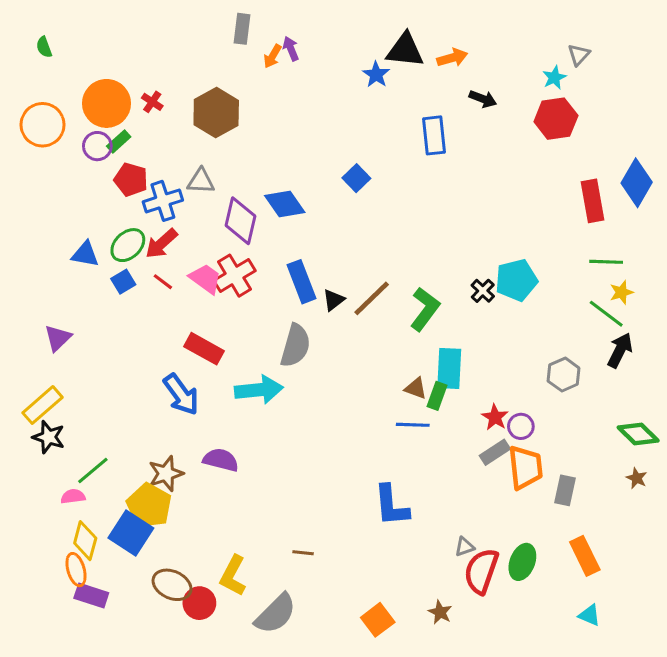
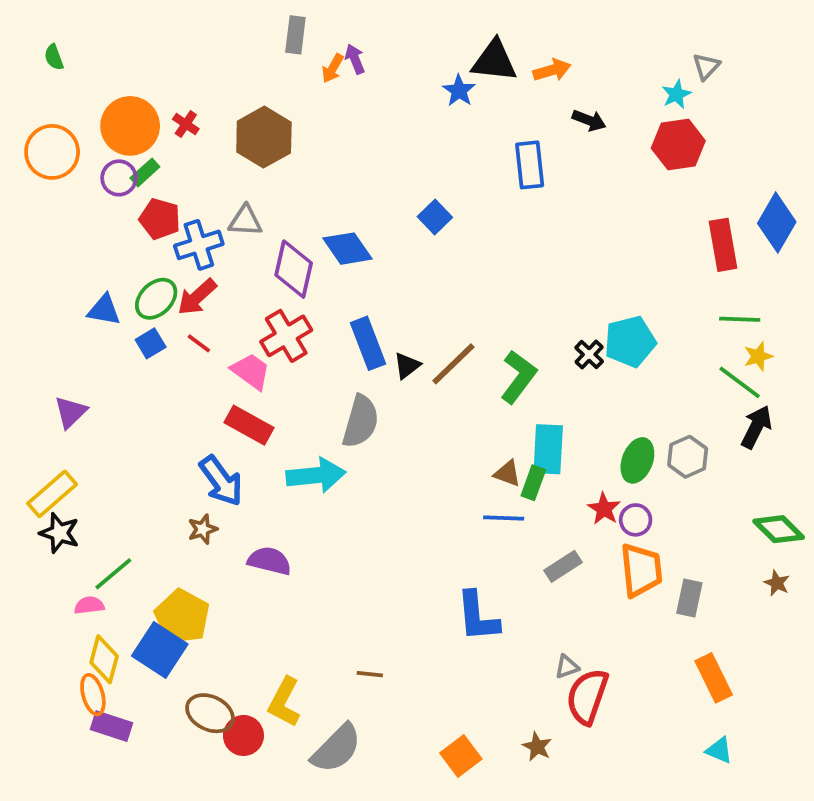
pink trapezoid: (206, 279) -> (251, 371), moved
gray rectangle: (495, 452) -> (563, 566), moved
brown star: (166, 474) -> (203, 529), moved, size x0.7
green ellipse: (522, 562) -> (637, 460), moved

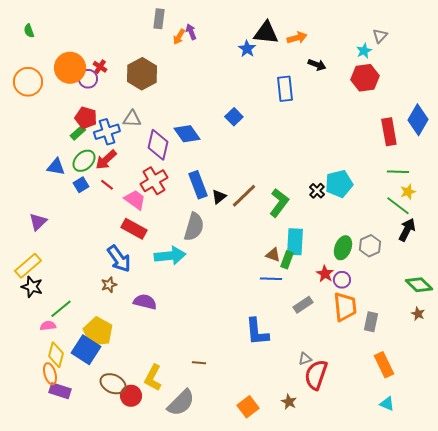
green rectangle: (145, 172) -> (78, 133), moved
purple circle: (119, 178) -> (88, 79), moved

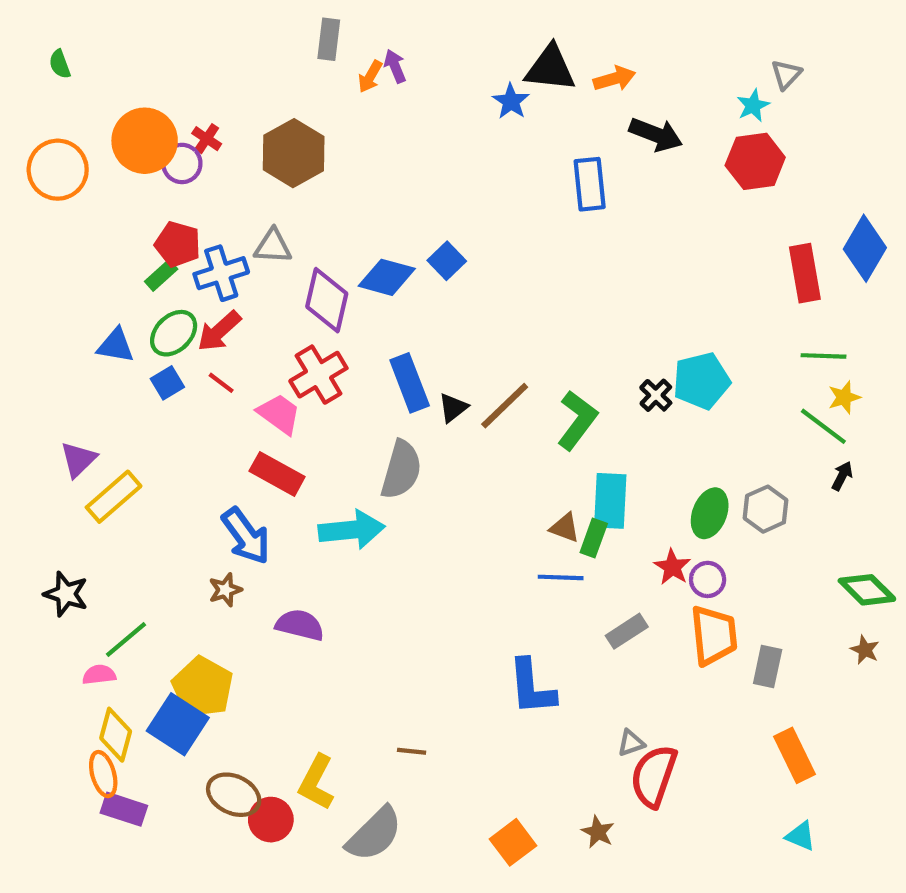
black arrow: (317, 65) -> (656, 134), size x1.4
blue square: (234, 117) -> (447, 261), moved
blue diamond: (187, 134) -> (387, 277), turned -40
black arrow: (407, 230) -> (842, 476), size x0.6
yellow rectangle: (28, 266) -> (114, 497), moved

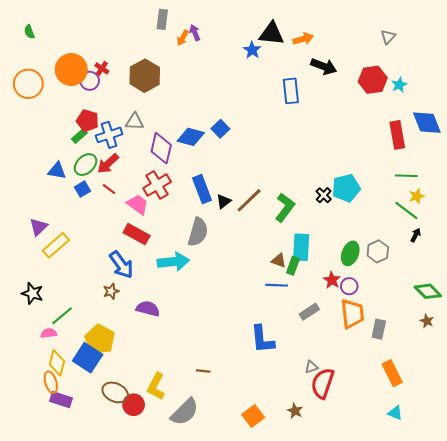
cyan star: (753, 106) -> (399, 85), moved
blue diamond: (865, 248) -> (427, 123), turned -52

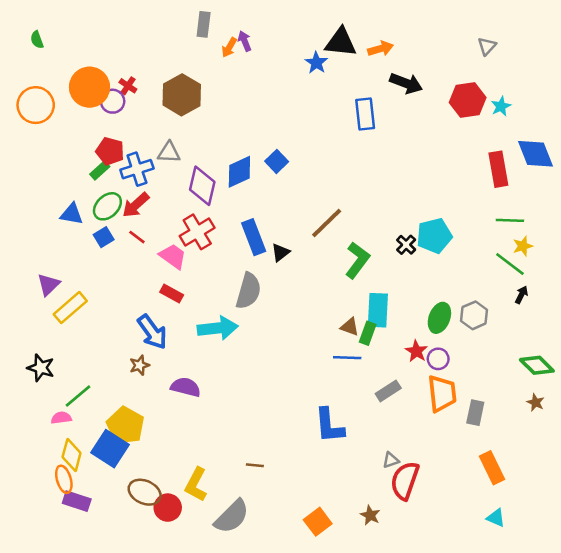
blue diamond: (191, 137) -> (239, 172), turned -40
brown line: (249, 200) -> (327, 223), moved
red rectangle: (137, 234) -> (172, 293), size x0.7

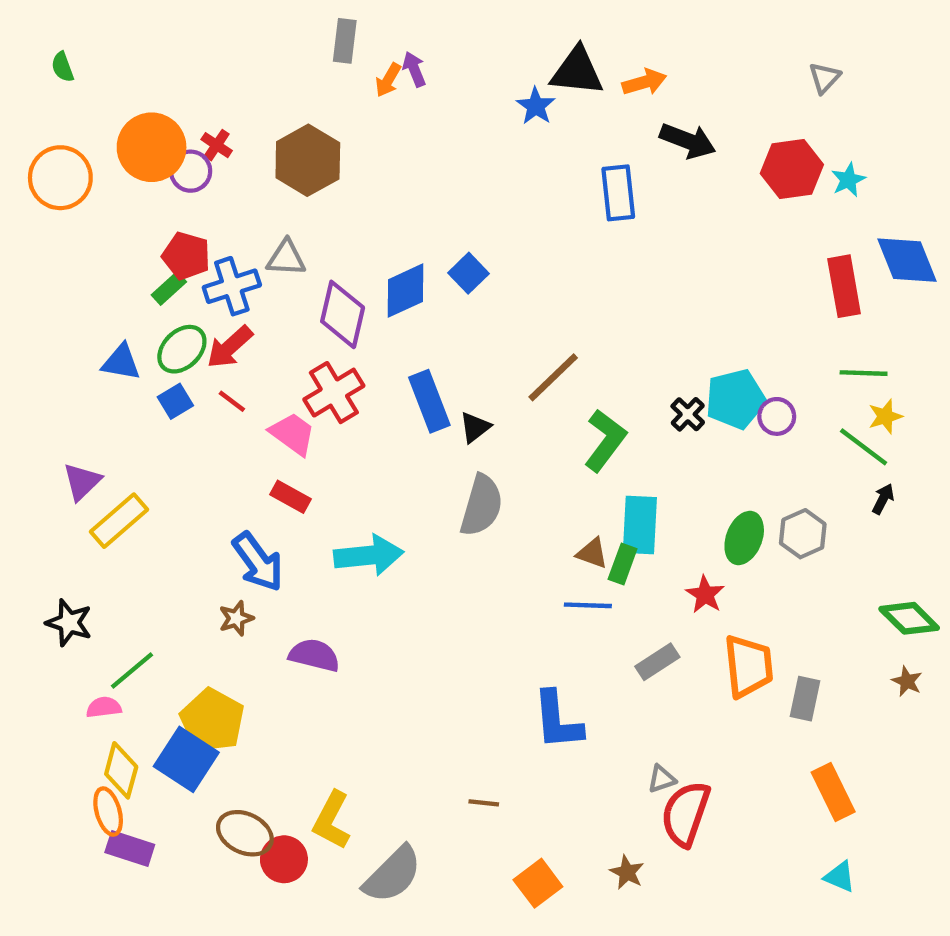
gray semicircle: (248, 291) -> (481, 505), moved
purple circle: (438, 359) -> (777, 416), moved
brown line: (255, 465) -> (484, 803), moved

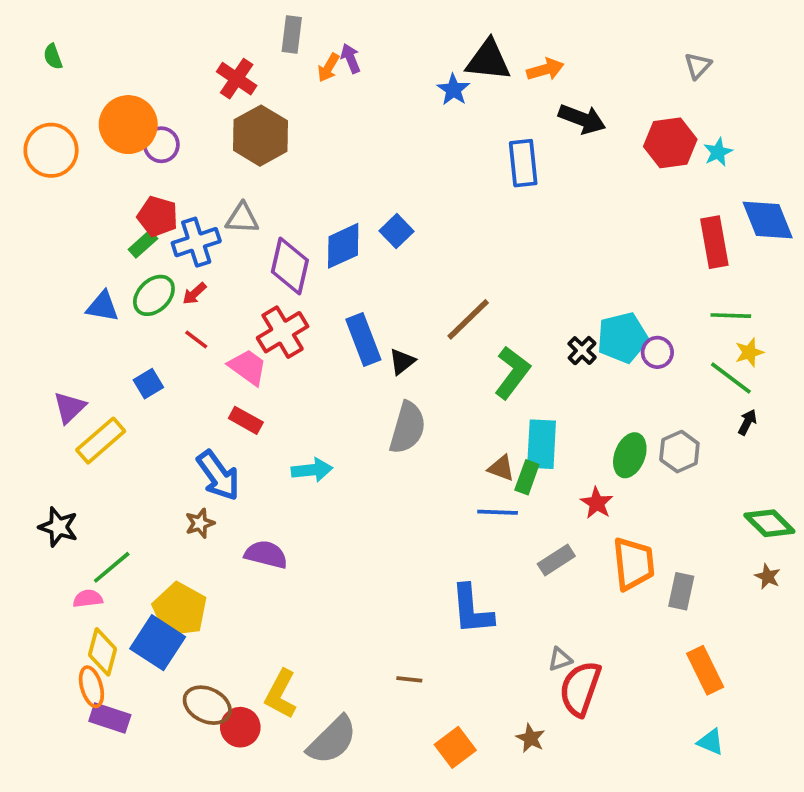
red cross: (217, 145) -> (237, 79), moved, size x1.5
red arrow: (230, 347) -> (194, 294), size x0.6
blue square: (175, 401) -> (148, 384), moved
cyan arrow: (369, 555) -> (312, 470), size x0.7

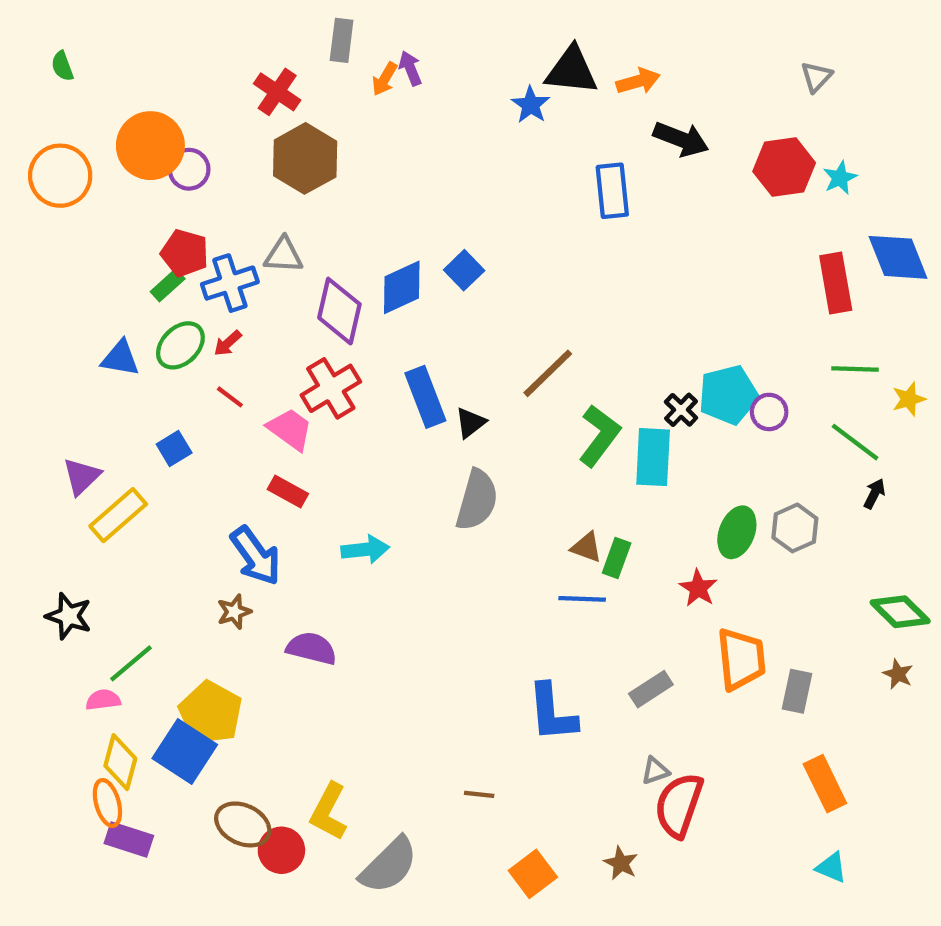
yellow star: (749, 352) -> (909, 399), moved
cyan rectangle: (542, 444) -> (653, 457), moved
gray rectangle: (556, 560) -> (651, 689), moved

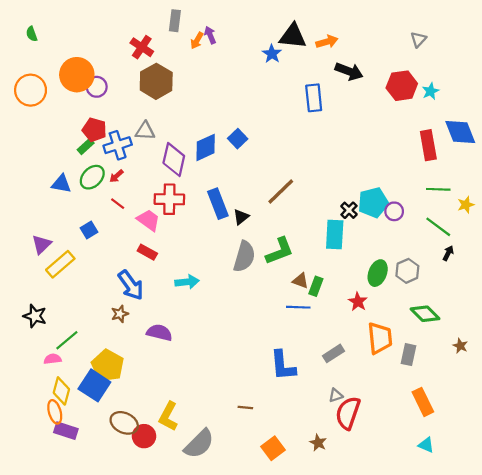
red cross: (331, 388) -> (169, 199), turned 32
green L-shape: (599, 436) -> (280, 251), moved, turned 32
green diamond: (900, 612) -> (425, 314), moved

